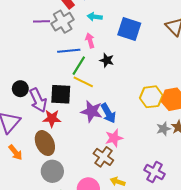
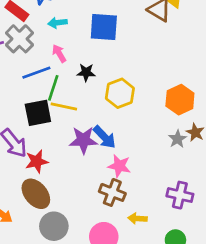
black square: (61, 94) -> (38, 113), moved
yellow hexagon: (151, 97) -> (120, 93), moved
pink star: (114, 138) -> (119, 166), turned -30

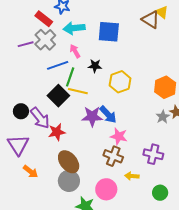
cyan arrow: (58, 23) -> (74, 28), size x1.5
black square: (38, 113) -> (58, 96), turned -35
brown ellipse: (36, 194) -> (69, 162), moved
purple cross: (180, 195) -> (153, 154), moved

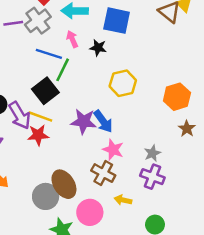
blue line: (58, 65) -> (49, 54), turned 30
black star: (95, 66) -> (98, 48), moved
yellow line: (78, 91) -> (40, 117), moved
gray star: (163, 117) -> (152, 153), moved
brown ellipse: (69, 162) -> (64, 184), moved

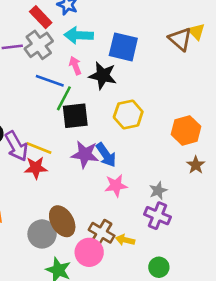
black star: (98, 48) -> (103, 76), size x1.5
black square: (45, 91) -> (75, 116), moved, turned 30
pink star: (113, 150) -> (116, 186), turned -30
brown cross: (103, 173) -> (102, 233), moved

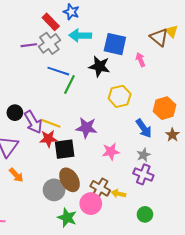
pink arrow: (75, 66) -> (140, 60), moved
black square: (75, 116) -> (65, 149), moved
blue arrow: (106, 155) -> (144, 128), moved

